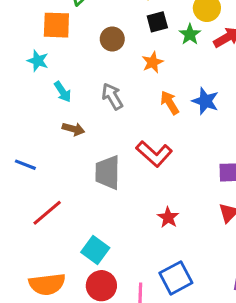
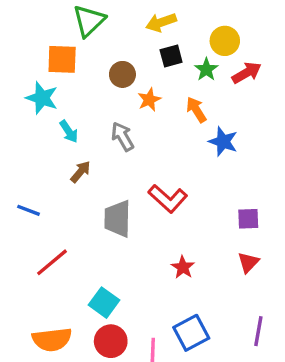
cyan star: (38, 61) -> (42, 98), size x1.4
orange star: (153, 62) -> (149, 100), moved
orange arrow: (170, 103) -> (196, 110), moved
brown arrow: (73, 129) -> (81, 172), turned -65

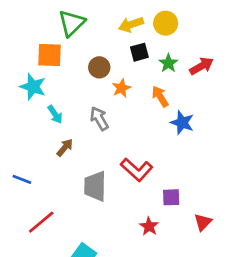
yellow circle: (225, 41) -> (166, 23), moved
purple square: (248, 219) -> (171, 197), moved

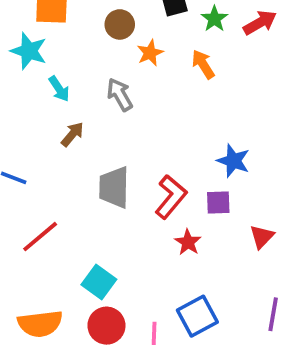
blue star: (182, 123) -> (233, 161), moved
red L-shape: (137, 170) -> (171, 197), moved, turned -92

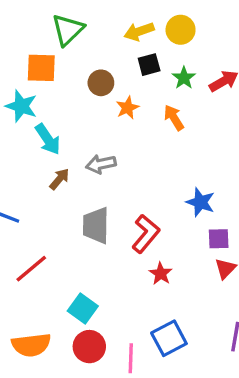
cyan arrow: (59, 89) -> (48, 139), size x1.4
gray arrow: (120, 95) -> (101, 164), moved, turned -72
purple square: (218, 202) -> (219, 239), moved

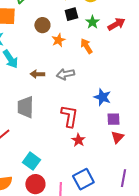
gray arrow: (101, 164) -> (65, 74), moved
brown arrow: (59, 179) -> (37, 74), moved, turned -128
gray trapezoid: (96, 225) -> (25, 107), moved
red L-shape: (146, 234) -> (69, 116), turned -30

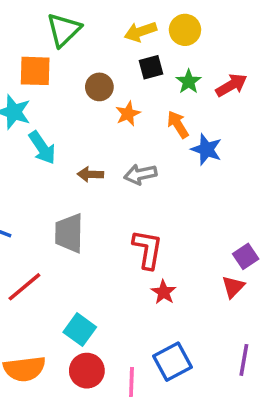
blue star: (102, 97) -> (206, 149), moved
purple square: (113, 119) -> (246, 256), moved, turned -32

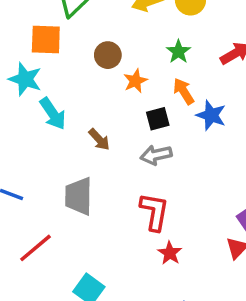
black square: (151, 67) -> (158, 119), moved
green star: (189, 82) -> (178, 52), moved
brown arrow: (90, 174) -> (99, 139), turned -135
gray arrow: (140, 174) -> (156, 155), moved

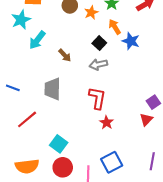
cyan star: (25, 79) -> (21, 20), turned 30
orange star: (135, 81) -> (91, 13), moved
cyan arrow: (53, 114) -> (37, 40), turned 72
black square: (158, 119) -> (99, 43), turned -32

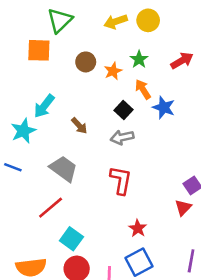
cyan star: (21, 20) -> (23, 131), moved
gray trapezoid: (52, 89) -> (64, 169), turned 125
red line: (27, 119) -> (51, 208), moved
red star: (106, 123) -> (138, 228), moved

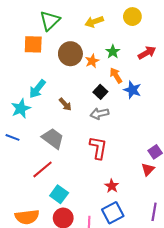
yellow circle: (148, 20) -> (132, 17), moved
brown circle: (86, 62) -> (70, 54), size x1.5

